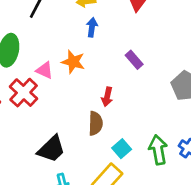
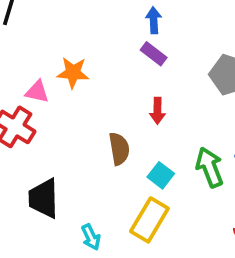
blue arrow: (92, 27) -> (154, 20), moved
red arrow: (107, 97) -> (157, 111), moved
black trapezoid: (51, 149) -> (44, 198), moved, turned 144

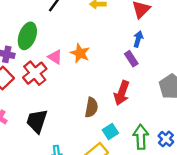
red arrow: (157, 111) -> (122, 93), size x1.5

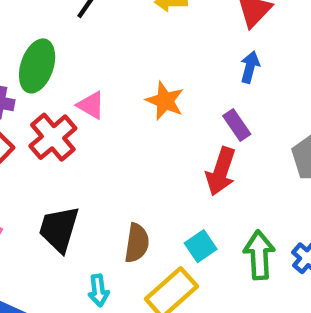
orange star: (80, 53) -> (165, 101), moved
purple rectangle: (131, 59) -> (237, 125), moved
brown semicircle: (91, 107) -> (137, 243), moved

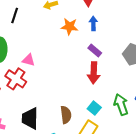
orange star: (165, 101) -> (70, 27), moved

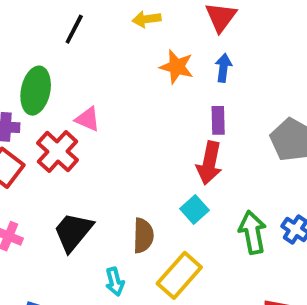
purple rectangle: (95, 50) -> (218, 120), turned 40
cyan square: (94, 108) -> (195, 209), moved
black trapezoid: (30, 118) -> (73, 232), turned 30

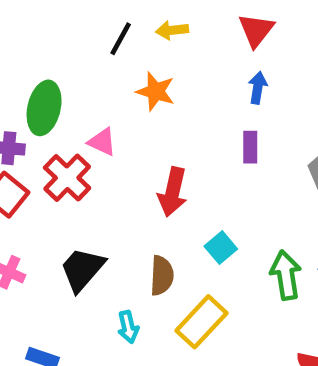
black line: (74, 29) -> (121, 39), moved
orange star: (177, 67) -> (156, 91), moved
red arrow: (209, 163) -> (173, 192), moved

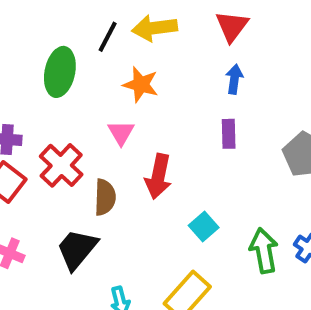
yellow arrow: (172, 30) -> (155, 28), size x1.5
green ellipse: (44, 108) -> (60, 72), moved
pink triangle: (102, 142) -> (121, 133), moved, turned 36
brown semicircle: (162, 276) -> (105, 197), moved

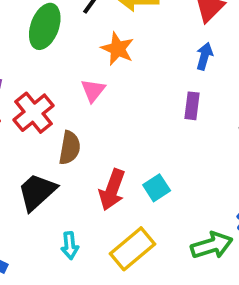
red arrow: (158, 176) -> (112, 190), moved
green arrow: (264, 251) -> (212, 245), moved, turned 75

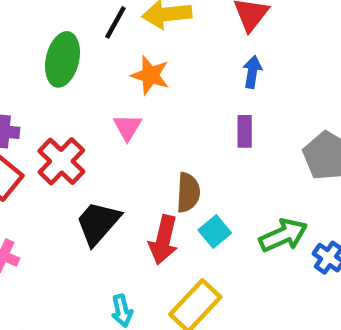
brown semicircle: (70, 148) -> (188, 192), moved
black trapezoid: (37, 192) -> (98, 223), moved
green arrow: (212, 245) -> (283, 235), moved

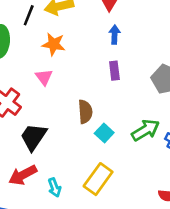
red arrow: (163, 240) -> (23, 175), moved, turned 56

